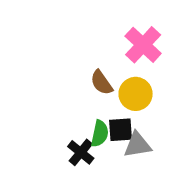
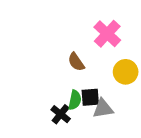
yellow circle: (136, 94) -> (126, 72), moved

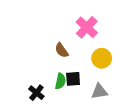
gray triangle: (103, 109) -> (99, 92), moved
black cross: (61, 114) -> (36, 93), moved

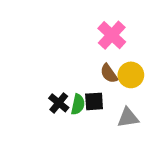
brown semicircle: (62, 50) -> (109, 73), moved
black cross: (36, 93) -> (59, 103), moved

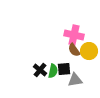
pink cross: (112, 35) -> (74, 35), moved, turned -30
gray triangle: (128, 118) -> (75, 80), moved

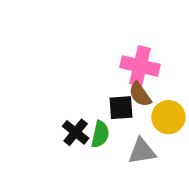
yellow circle: (89, 51) -> (168, 117), moved
black square: (64, 69) -> (121, 108), moved

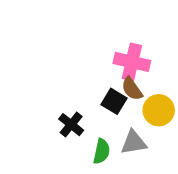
black square: (121, 108) -> (114, 101), turned 35
green semicircle: (100, 134) -> (102, 151), moved

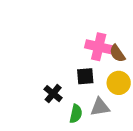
brown semicircle: (132, 89) -> (117, 53), moved
black square: (114, 101) -> (85, 76), turned -36

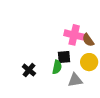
black cross: (53, 94) -> (29, 70), moved
green semicircle: (76, 114) -> (57, 67), moved

